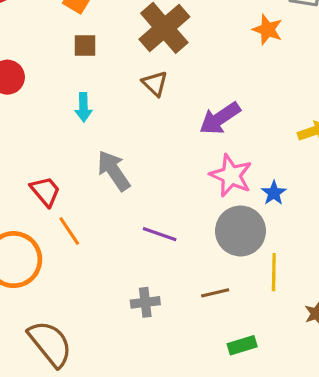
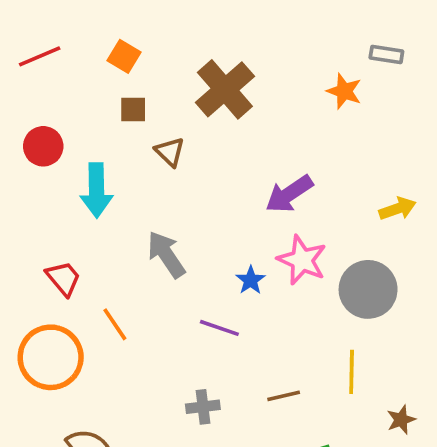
brown triangle: (155, 83) -> (170, 152), moved
cyan arrow: (83, 107) -> (96, 190), moved, size x1.6
red trapezoid: (45, 191) -> (63, 278), moved
blue star: (274, 193) -> (251, 280), moved
gray circle: (241, 231) -> (368, 289), moved

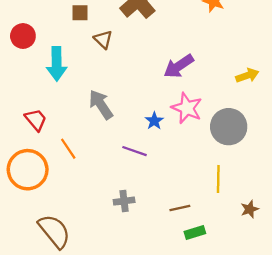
brown line: (284, 396) -> (180, 208), moved

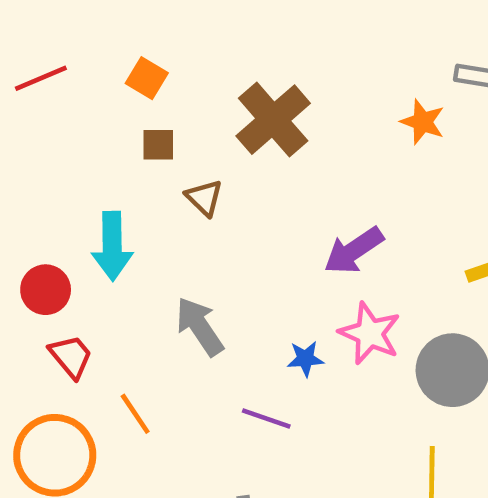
red circle: (23, 36) -> (46, 290), moved
blue star: (154, 121) -> (305, 359), turned 30

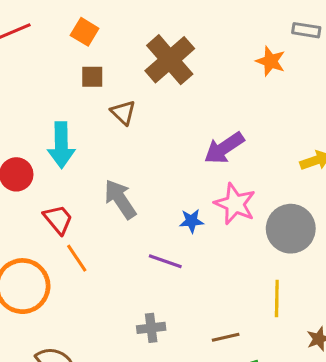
red trapezoid: (71, 356) -> (58, 219), moved

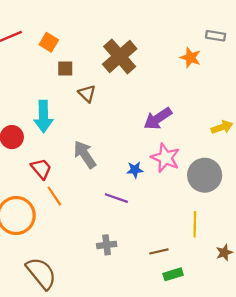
orange square: (85, 32) -> (49, 42), moved

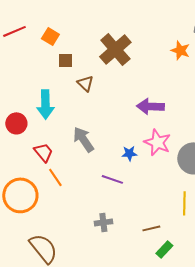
purple arrow: (158, 119) -> (150, 106), turned 36
green rectangle: (173, 274) -> (164, 249), turned -30

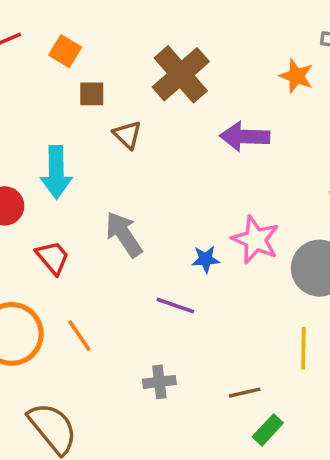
purple arrow: (150, 106) -> (245, 137), moved
orange line: (55, 177) -> (79, 336), moved

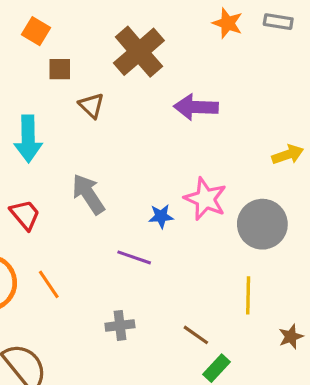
orange star: (296, 76) -> (228, 23), moved
brown line: (245, 393) -> (196, 335), turned 48

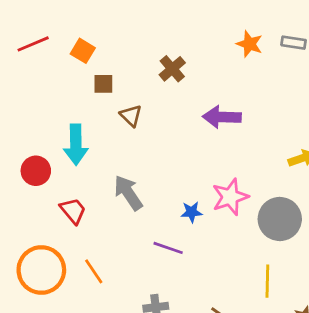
brown cross: (139, 52) -> (172, 69), size x0.6
pink star: (205, 199) -> (230, 197), turned 30

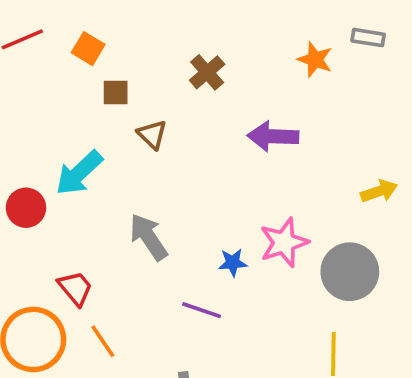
orange star: (249, 44) -> (315, 60), moved
cyan arrow: (76, 145) -> (79, 173), turned 48
red trapezoid: (73, 211) -> (75, 288), moved

